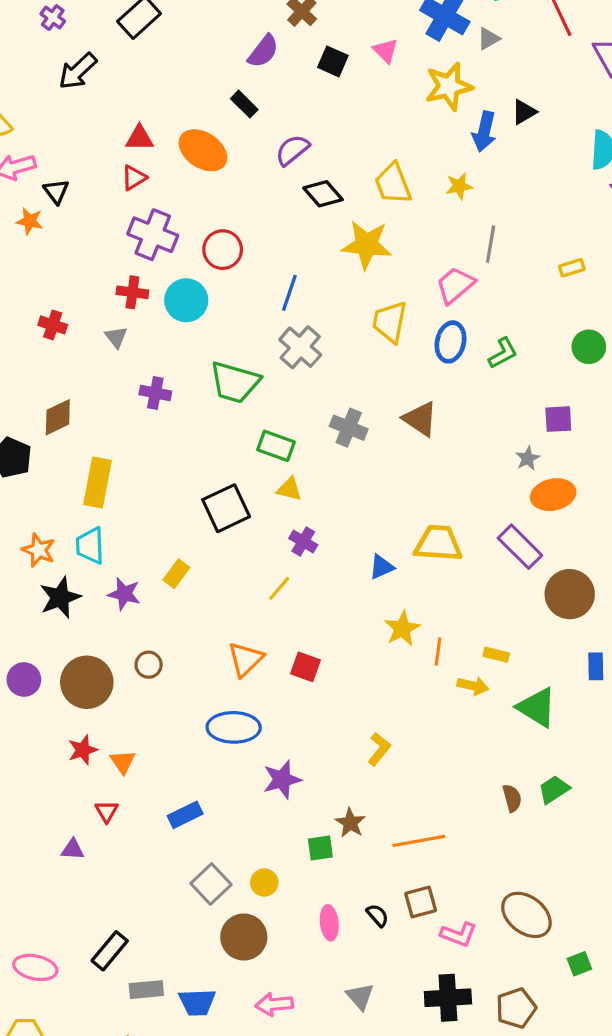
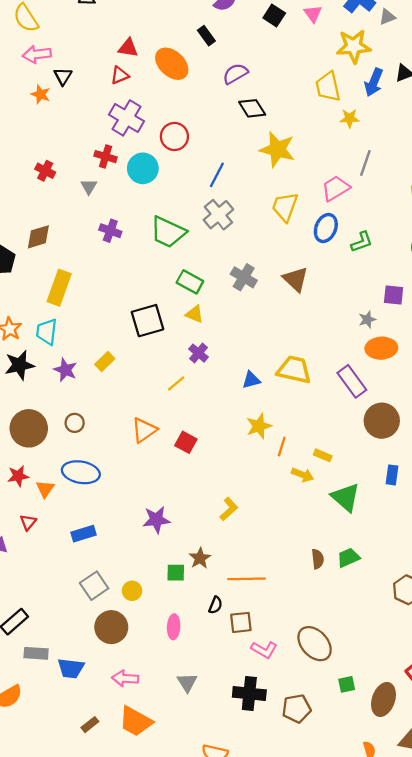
yellow trapezoid: (393, 184) -> (328, 87), moved
blue ellipse: (234, 727) -> (81, 472), moved
black semicircle: (377, 915) -> (215, 605), moved, turned 54

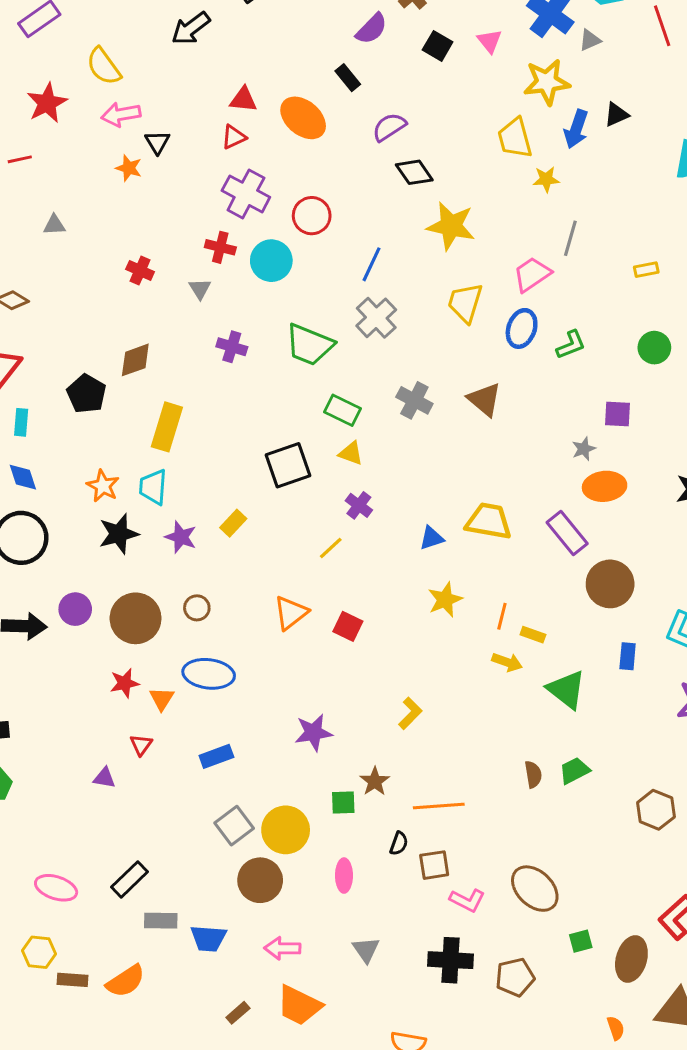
orange line: (282, 447) -> (502, 616), moved
yellow circle: (132, 591) -> (286, 830), size x1.8

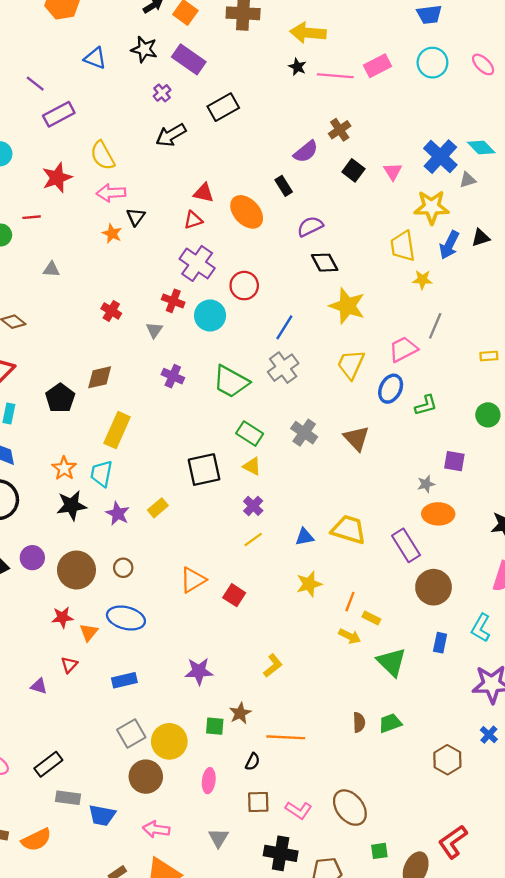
yellow line: (331, 548) -> (253, 539), moved
brown square: (434, 865) -> (258, 802), moved

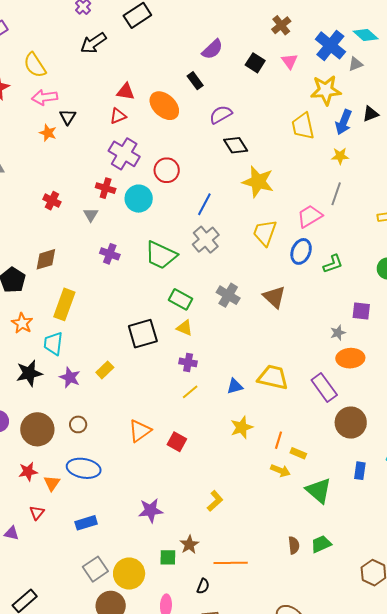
brown cross: (340, 130) -> (281, 25), moved
yellow star: (422, 280) -> (340, 156), moved
orange star: (64, 468) -> (22, 323), moved
purple cross: (253, 506) -> (188, 362), turned -30

